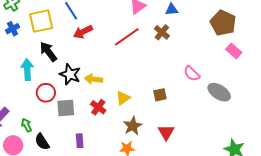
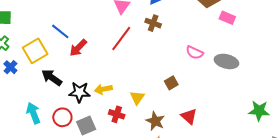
cyan arrow: (27, 70) -> (33, 113), moved

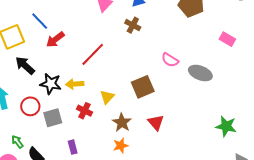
pink rectangle: (227, 18) -> (227, 39), moved
red line: (121, 39) -> (93, 54), moved
brown square: (171, 83) -> (143, 87), size x1.6

